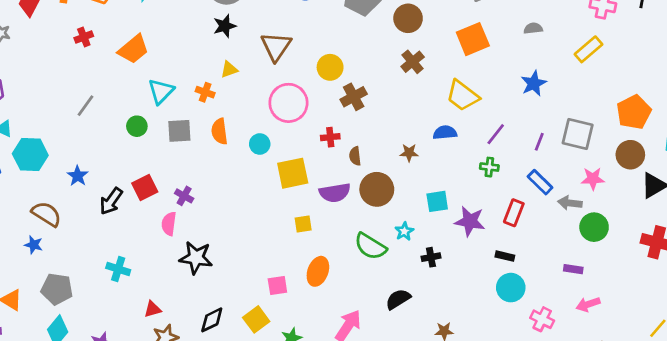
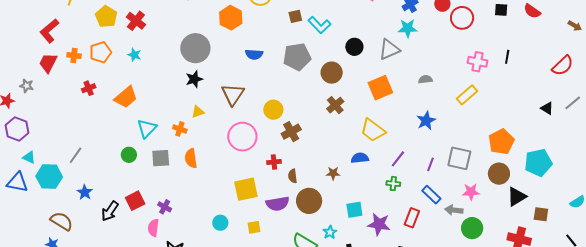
gray line: (85, 106) -> (76, 155), moved
cyan circle: (260, 144) -> (220, 223), moved

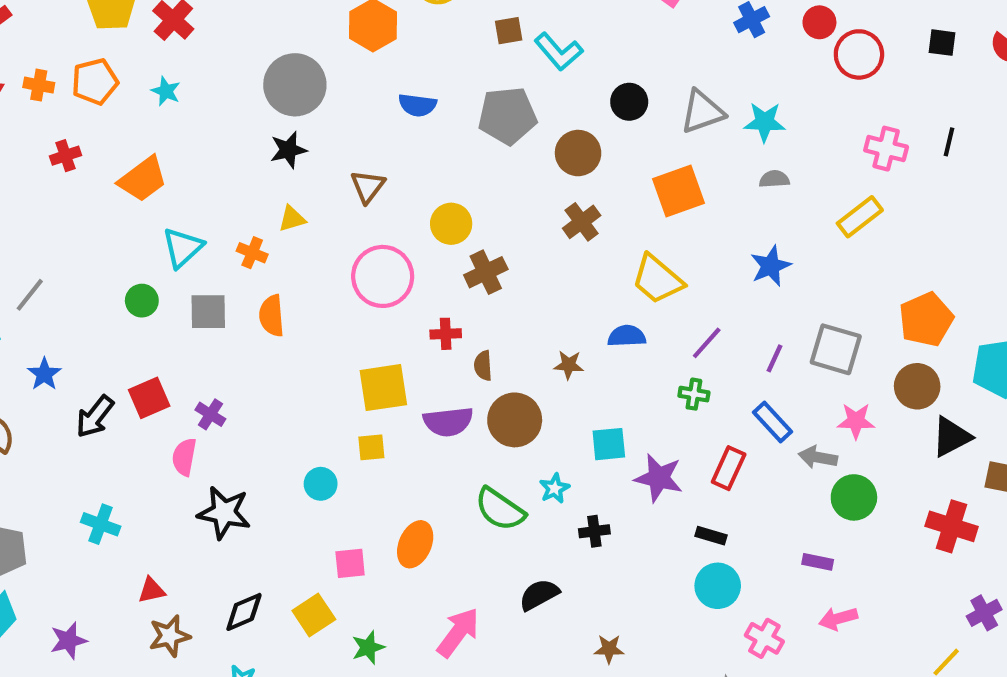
cyan star: (408, 28) -> (765, 122), moved
brown triangle: (233, 94) -> (368, 186), size x0.7
cyan circle: (220, 223) -> (321, 484), moved
yellow square: (254, 227) -> (371, 447), moved

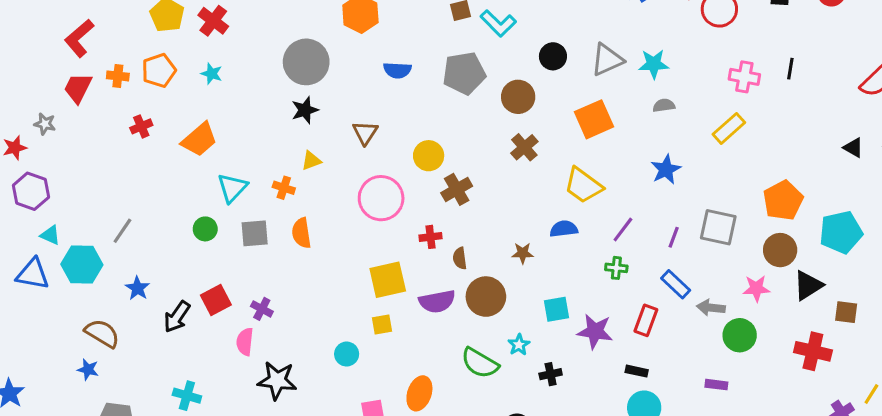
pink star: (856, 421) -> (756, 288), moved

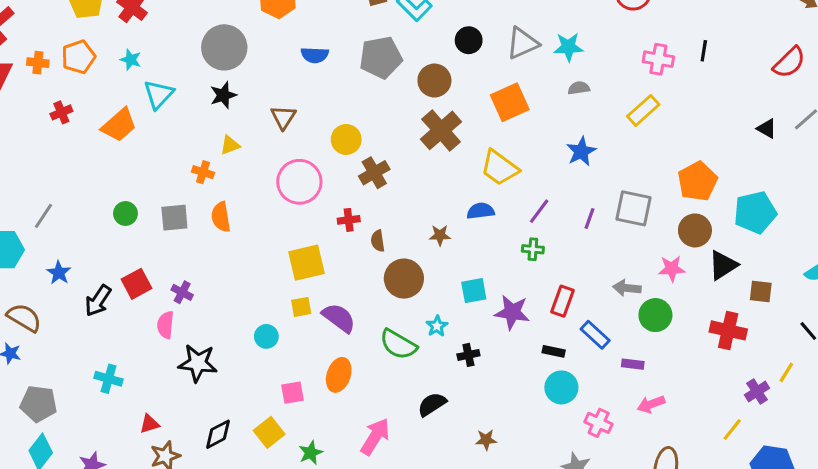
brown cross: (524, 147) -> (441, 130), size x1.5
cyan triangle: (232, 188) -> (159, 94), moved
blue rectangle: (676, 284) -> (595, 335), moved
purple semicircle: (437, 301) -> (339, 318), moved, turned -132

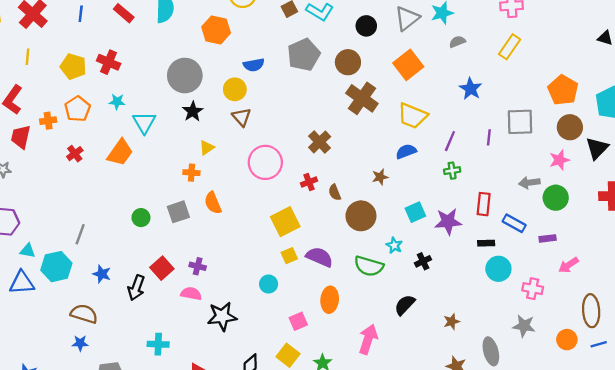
yellow circle: (346, 139) -> (235, 89), moved
pink semicircle: (165, 325) -> (191, 294), turned 108

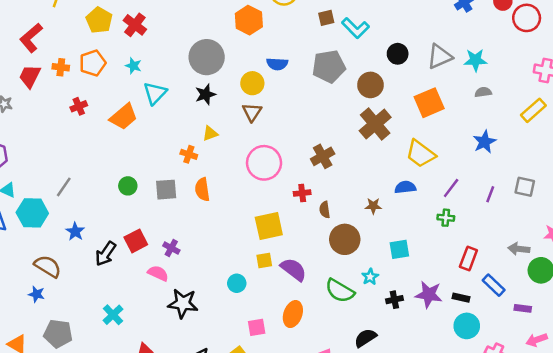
gray square: (520, 122) -> (525, 187), size x0.7
purple star: (448, 222) -> (429, 295), moved
cyan cross: (158, 344) -> (113, 315), turned 30

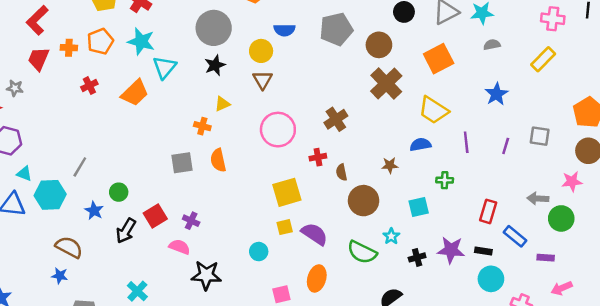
cyan star: (133, 66) -> (141, 41), size x1.6
green circle: (128, 186) -> (119, 192), moved
purple line: (451, 188) -> (466, 142), turned -40
green cross: (446, 218) -> (445, 180), moved

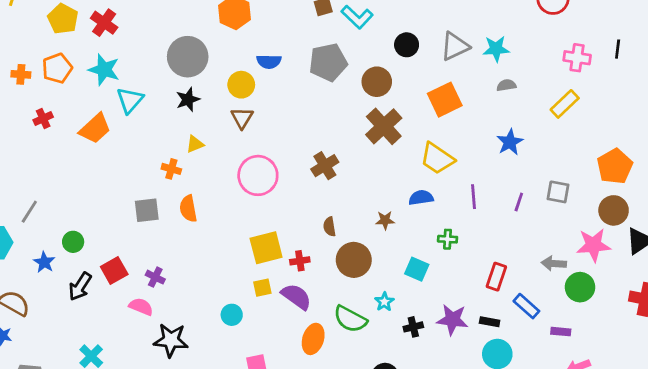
red cross: (318, 157) -> (300, 261), moved
pink star: (572, 182) -> (594, 245), size x1.4
cyan square: (419, 207) -> (417, 269), turned 35
orange ellipse: (317, 278) -> (313, 339), moved

